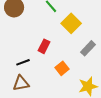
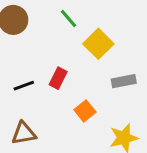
gray rectangle: (88, 48) -> (124, 81), turned 35
black line: (23, 62) -> (24, 86), moved

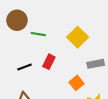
green line: (69, 18) -> (38, 34), moved, turned -40
orange square: (85, 111) -> (77, 83), moved

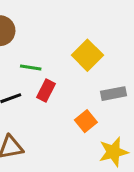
green line: (38, 34) -> (31, 67), moved

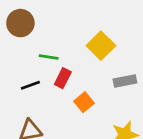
orange square: (86, 121) -> (84, 102), moved

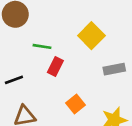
black line: (30, 85) -> (14, 80), moved
orange square: (84, 102) -> (75, 104), moved

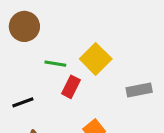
yellow square: (91, 36) -> (96, 59), moved

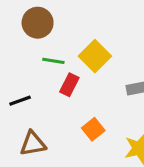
brown circle: (24, 26) -> (38, 23), moved

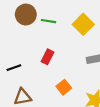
yellow square: (95, 56) -> (83, 24), moved
green line: (53, 61) -> (49, 21), moved

